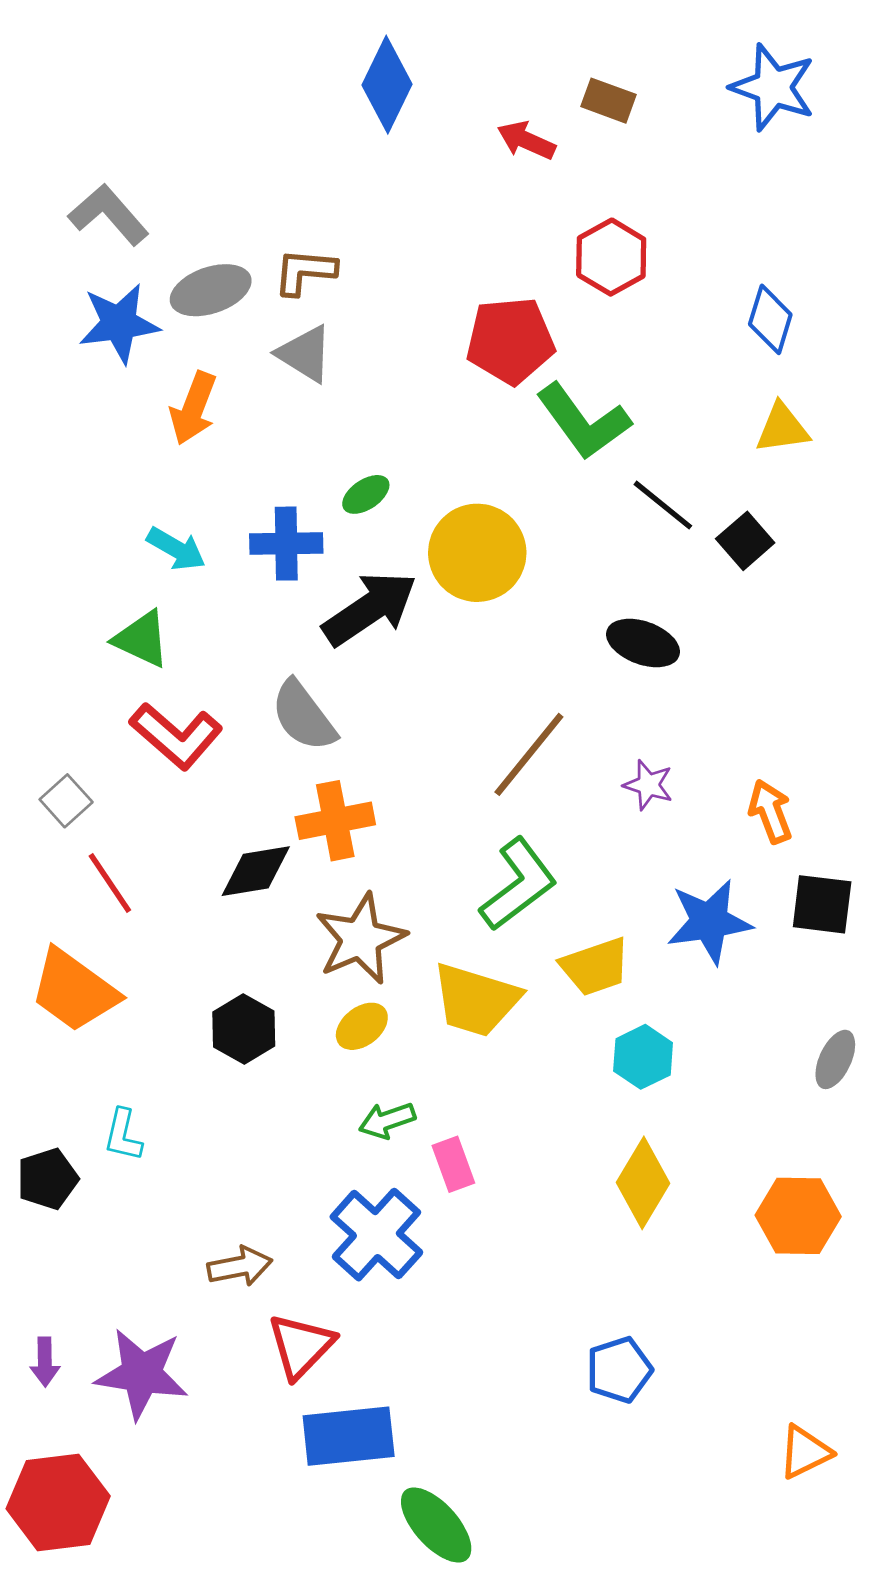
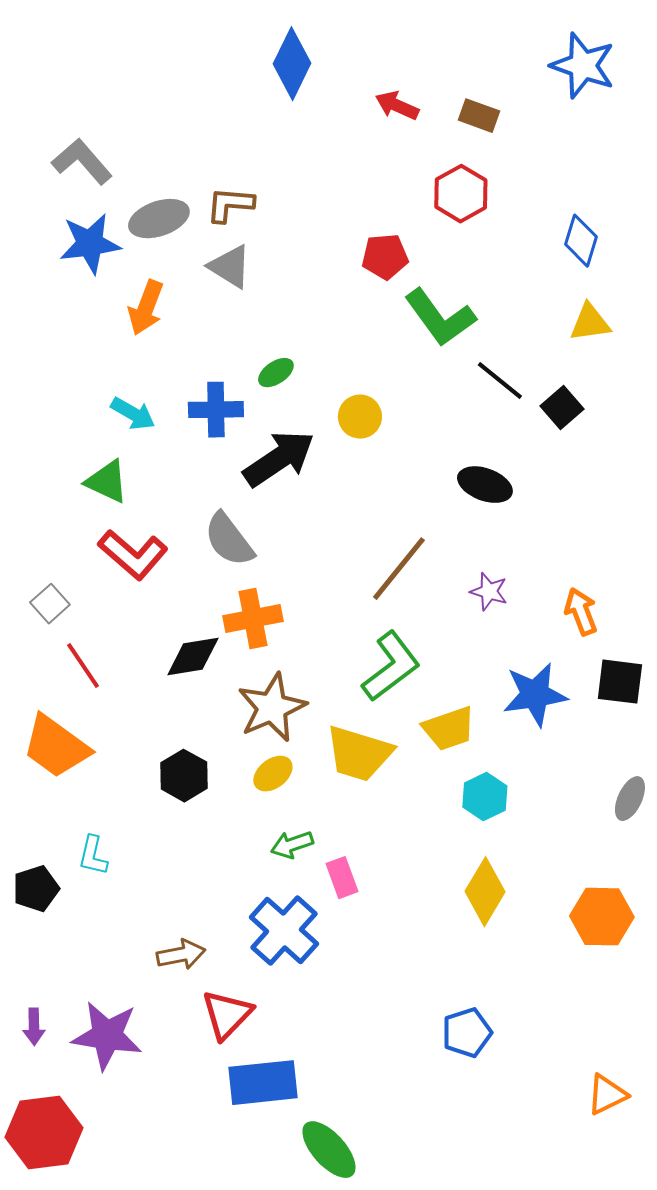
brown rectangle: (609, 101) -> (479, 116), moved
red pentagon: (510, 341) -> (385, 257), size x0.7
yellow circle: (477, 553) -> (360, 417), size x0.6

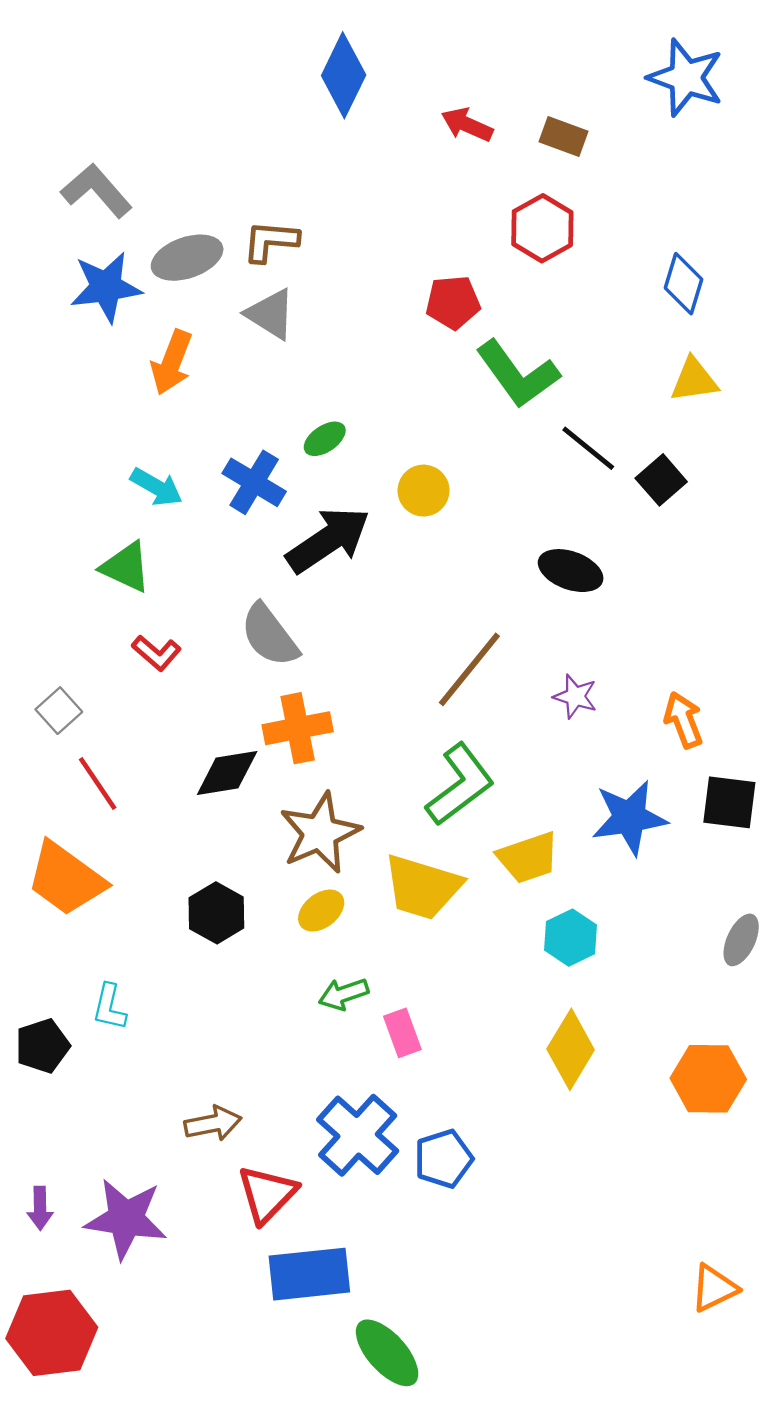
blue cross: (216, 410) -> (254, 482), turned 32
red L-shape: (133, 555) -> (156, 653), size x0.6
blue cross: (284, 931) -> (358, 1135), moved
blue pentagon: (467, 1033) -> (444, 1159), moved

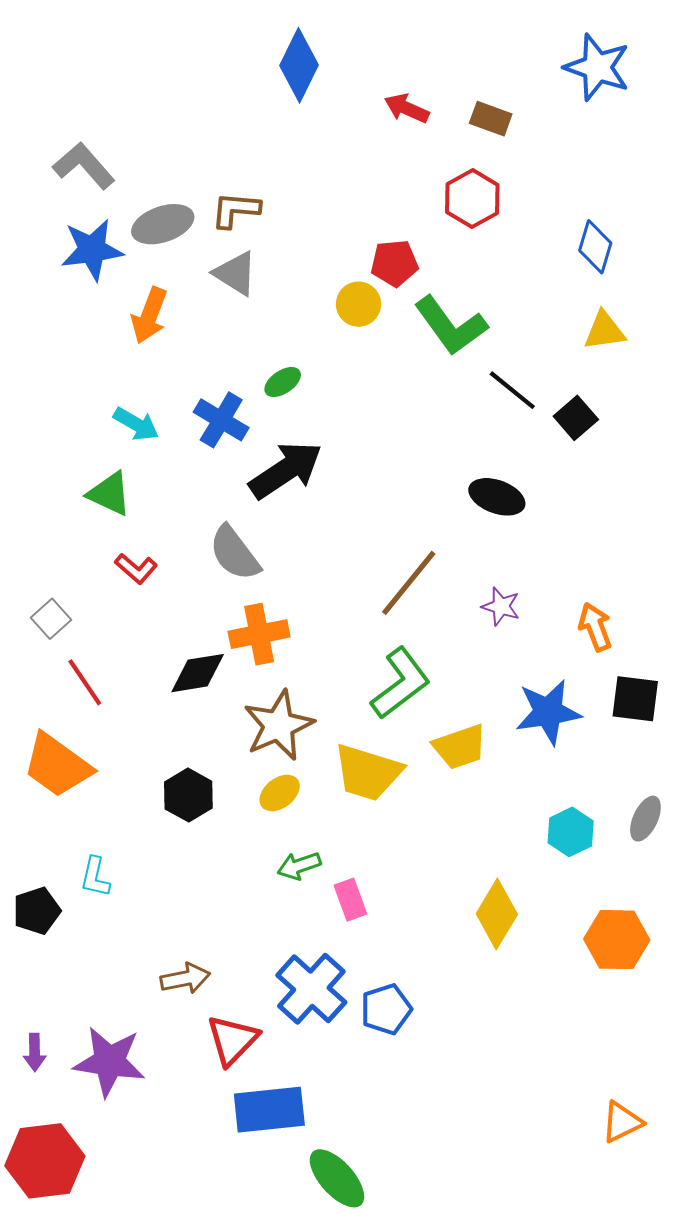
yellow circle: (424, 491) -> (358, 304), moved
cyan hexagon: (571, 938) -> (571, 832), moved

